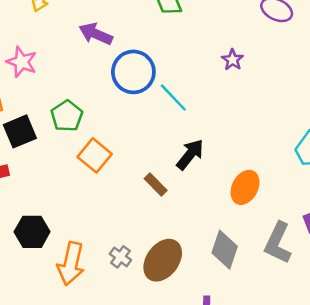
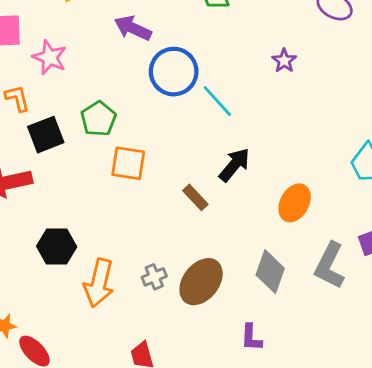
orange square: (95, 155) -> (128, 163), turned -32
gray cross: (120, 257) -> (154, 277), turned 30

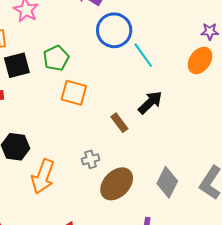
purple star: (284, 61) -> (210, 31), moved, turned 30
orange ellipse: (295, 203) -> (200, 60), moved
gray cross: (154, 277) -> (91, 159), moved

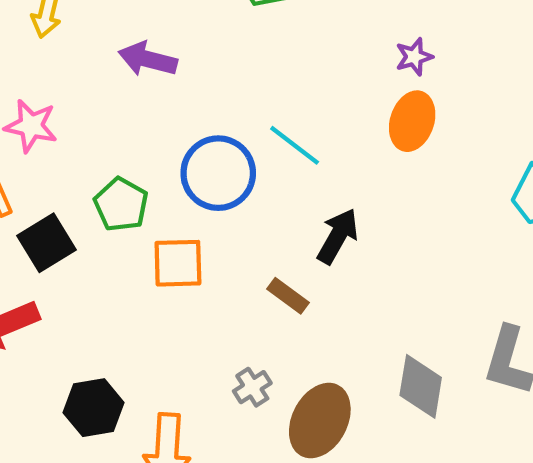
blue circle: (114, 30) -> (218, 173), moved

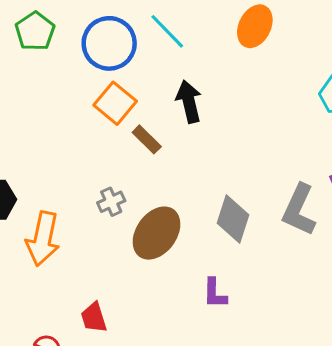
green pentagon: (121, 204) -> (35, 31), moved
black arrow: (338, 236) -> (189, 102), turned -51
orange square: (178, 263) -> (115, 103), moved, turned 33

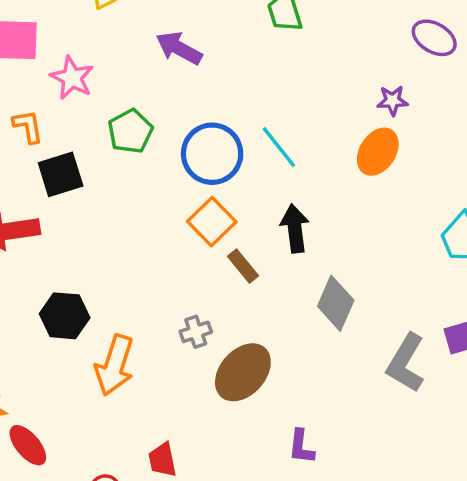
gray diamond: (233, 219) -> (336, 303), moved

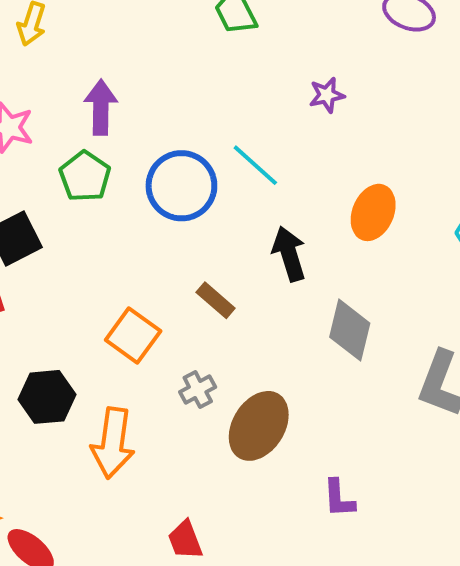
purple arrow: (179, 48) -> (101, 107), moved, turned 72
purple star: (392, 101) -> (327, 95), moved
orange ellipse: (378, 152) -> (373, 212), moved
orange square: (212, 222) -> (133, 335), moved
brown rectangle: (243, 266) -> (216, 300), moved

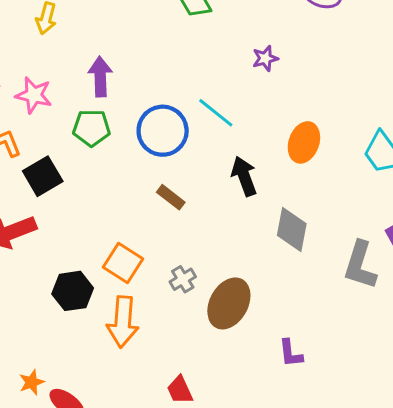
green pentagon: (85, 176) -> (92, 128), turned -30
brown rectangle: (216, 300) -> (171, 197), moved
orange square: (133, 335) -> (123, 263), moved

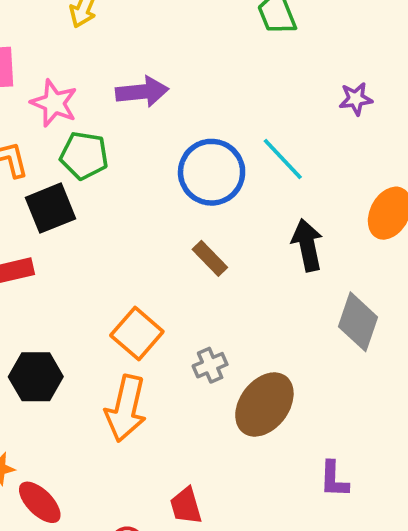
purple arrow: (100, 77) -> (142, 92), turned 78
green pentagon: (92, 128) -> (84, 156), moved
black hexagon: (73, 291) -> (36, 377), moved

